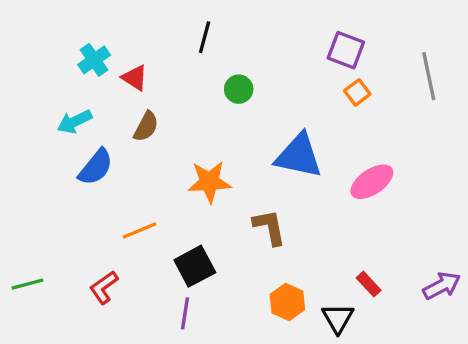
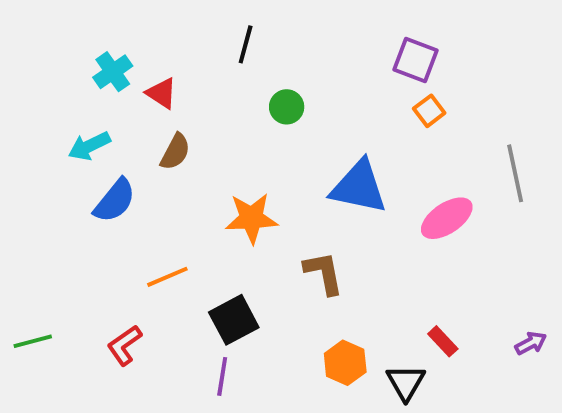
gray line: (429, 76) -> (515, 173), moved
purple arrow: (442, 286) -> (531, 343), size x0.7

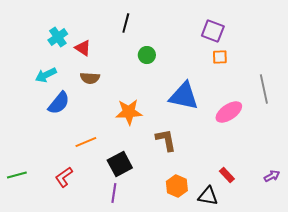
orange square: (429, 111) -> (220, 57), turned 35
brown semicircle: (175, 152) -> (90, 78), turned 66
black triangle: (406, 382) -> (208, 196), turned -50

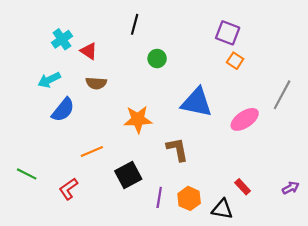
orange square: (220, 57) -> (235, 61), turned 35
gray line: (264, 89) -> (282, 95), turned 40
green line: (17, 175) -> (27, 174), moved, turned 42
purple line: (114, 193) -> (159, 197), moved

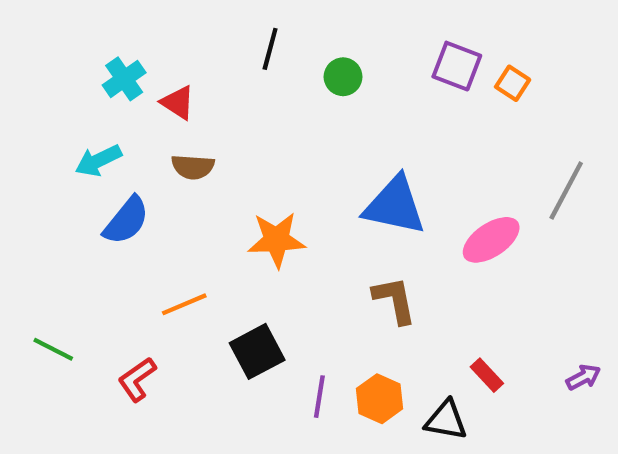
green circle: (157, 59) -> (343, 77), moved
orange square: (235, 61) -> (513, 83), moved
brown L-shape: (177, 149) -> (395, 300), moved

